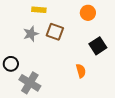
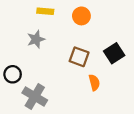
orange circle: (88, 13) -> (81, 16), moved
brown square: (55, 32) -> (79, 57), moved

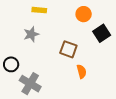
orange circle: (81, 16) -> (84, 14), moved
black square: (114, 53) -> (102, 33), moved

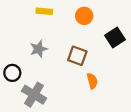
orange circle: (84, 14) -> (84, 16), moved
gray star: (31, 34) -> (39, 49), moved

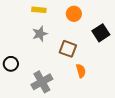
gray star: (39, 49) -> (40, 34), moved
gray cross: (34, 95) -> (42, 82), moved, turned 30

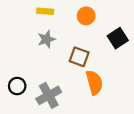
black circle: (11, 64) -> (17, 86), moved
orange semicircle: (81, 71) -> (94, 83), size x1.5

